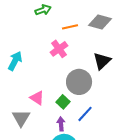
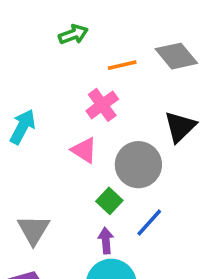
gray diamond: (100, 22) -> (176, 56), turned 35
pink triangle: (37, 98) -> (84, 150), moved

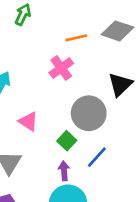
green arrow: (73, 34) -> (23, 15), moved, turned -45
gray diamond: (176, 56) -> (117, 31), turned -32
pink triangle: (84, 150) -> (28, 121), moved

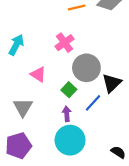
pink cross: (61, 68) -> (65, 43), moved
black triangle: (120, 84) -> (112, 83), moved

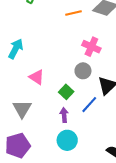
pink cross: (65, 43) -> (91, 47), moved, turned -30
gray circle: (86, 68) -> (83, 71), size x0.6
cyan circle: (70, 140) -> (67, 140), size x0.7

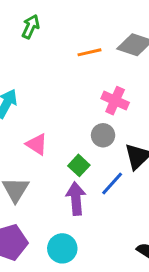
purple arrow: (64, 115) -> (76, 199), size x1.5
cyan circle: (67, 140) -> (62, 248), moved

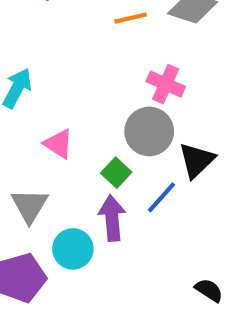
gray circle: (103, 135) -> (149, 131), size x1.5
cyan circle: (62, 248) -> (73, 249), moved

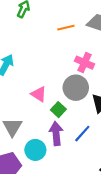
pink triangle: (58, 144) -> (39, 94), moved
blue line: (162, 197) -> (82, 134), moved

